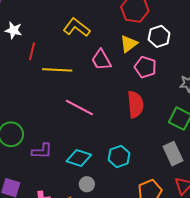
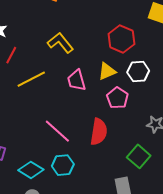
yellow line: (57, 70) -> (31, 79), turned -44
pink line: (79, 108) -> (57, 131), moved
cyan hexagon: (119, 157) -> (63, 165), moved

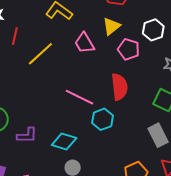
white hexagon: (138, 72) -> (153, 30), moved
cyan hexagon: (63, 165) -> (103, 119), moved

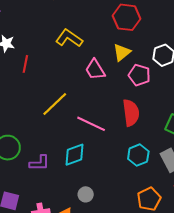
yellow line: (40, 54) -> (55, 104), moved
cyan hexagon: (103, 119) -> (138, 155), moved
cyan diamond: (64, 142) -> (75, 155), moved, turned -35

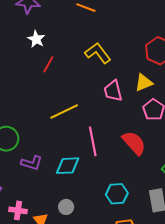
red semicircle: (131, 113) -> (134, 143), turned -52
pink line: (91, 124) -> (93, 141), turned 36
cyan hexagon: (138, 155) -> (117, 194), moved

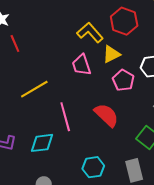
yellow L-shape: (98, 53) -> (90, 32), moved
red line: (48, 64) -> (15, 43), turned -48

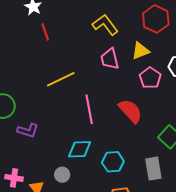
yellow L-shape: (90, 32) -> (105, 25), moved
cyan diamond: (42, 143) -> (80, 149), moved

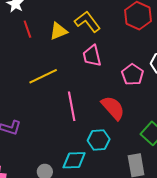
yellow triangle: (140, 51) -> (58, 31), moved
cyan diamond: (80, 149) -> (74, 160), moved
cyan hexagon: (113, 162) -> (99, 140), moved

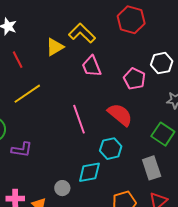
red line: (27, 29) -> (18, 60), moved
yellow line: (43, 76) -> (27, 94), moved

